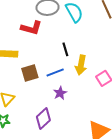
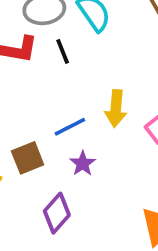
black line: (65, 49) -> (63, 51), moved
brown square: (30, 73) -> (28, 158), moved

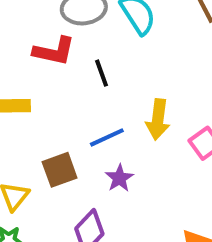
black line: (63, 51) -> (101, 73), moved

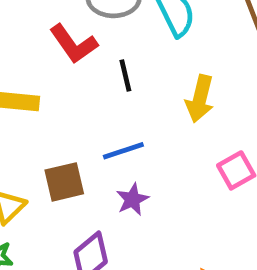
red L-shape: (54, 51) -> (74, 44), turned 36
yellow arrow: (158, 119) -> (200, 99), moved

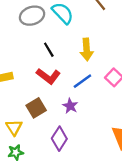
red L-shape: (74, 44) -> (48, 76), moved
blue line: (123, 151) -> (82, 81), moved

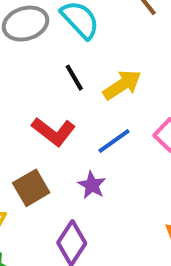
black line: (49, 50) -> (74, 78), moved
yellow arrow: (87, 50) -> (122, 85), turned -120

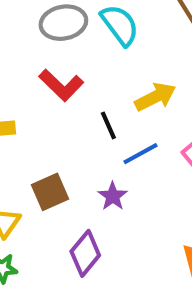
black line: (74, 78) -> (108, 125), moved
red L-shape: (53, 132) -> (61, 85), moved

